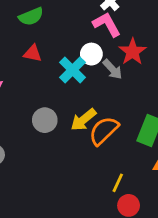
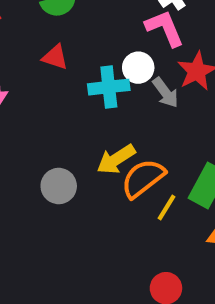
cyan cross: (72, 70) -> (109, 87), turned 32
gray circle: (45, 120) -> (59, 186), moved
yellow line: (118, 183) -> (166, 208), moved

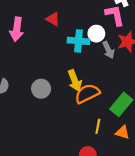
yellow arrow: (116, 159) -> (75, 80), turned -90
yellow line: (166, 208) -> (98, 126), moved, turned -32

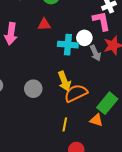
red triangle: (53, 19) -> (44, 24), turned -32
yellow line: (98, 126) -> (65, 124), moved
orange triangle: (123, 132) -> (96, 120), moved

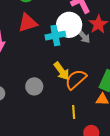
red triangle: (44, 24) -> (28, 23), size x1.5
white circle: (84, 38) -> (69, 25), size x1.6

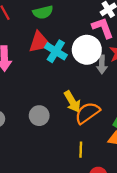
cyan cross: (55, 36) -> (56, 51), moved, turned 36
gray arrow: (84, 36) -> (102, 65), turned 35

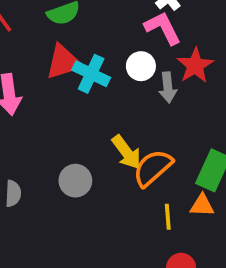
white circle: (87, 50) -> (141, 66), size x0.6
yellow line: (81, 150) -> (168, 217), moved

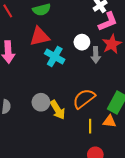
pink L-shape: (163, 28) -> (108, 22), moved, turned 90
cyan cross: (91, 74) -> (55, 56), moved
yellow arrow: (126, 152) -> (58, 110), moved

